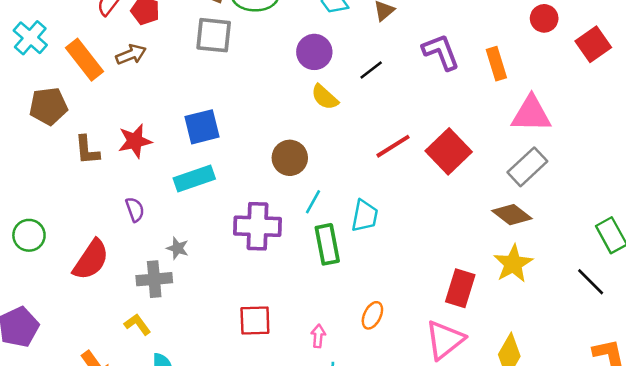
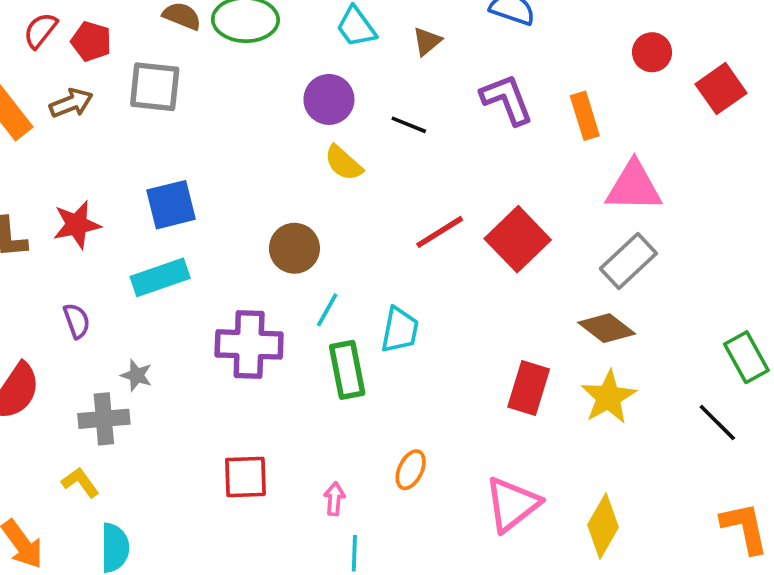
gray square: (214, 35) -> (155, 87), moved
black line: (371, 70) -> (409, 125), turned 60
red rectangle: (460, 288) -> (529, 388), moved

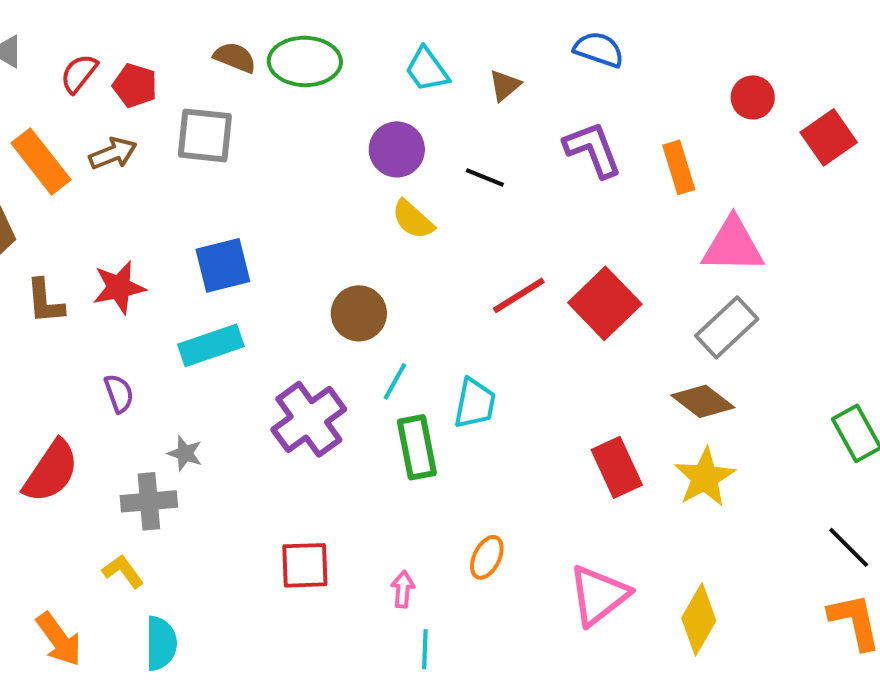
purple cross: (249, 344) -> (309, 419), turned -38
red rectangle: (529, 388) -> (617, 467), turned -42
black line: (717, 422) -> (849, 547), moved

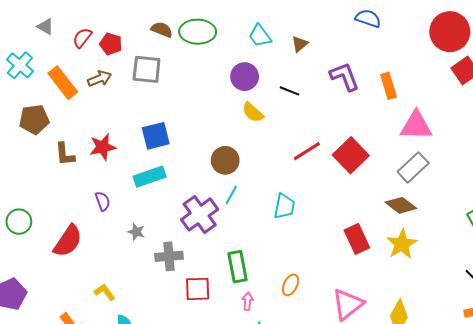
blue semicircle: (599, 49) -> (368, 18), moved
red circle: (753, 97) -> (450, 32), moved, size x1.8
cyan line: (395, 381) -> (231, 195), moved
green rectangle: (417, 447) -> (237, 267), moved
gray cross: (149, 501) -> (169, 256), moved

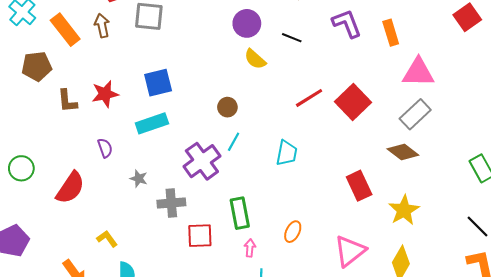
brown arrow: (100, 79) -> (102, 25), turned -80
brown circle: (225, 160) -> (227, 107), size x0.7
yellow star: (402, 244) -> (404, 210), moved

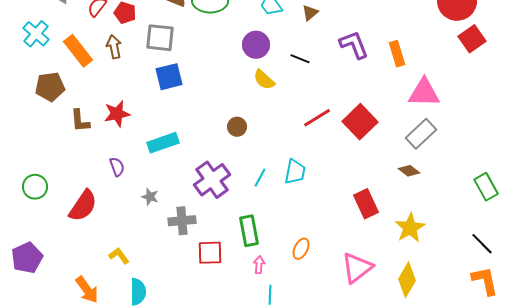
blue square: (158, 83) -> (169, 77), moved
cyan line: (234, 142) -> (260, 178), moved
brown diamond: (403, 152) -> (409, 171), size x0.7

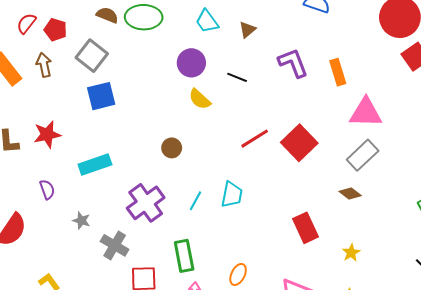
gray square: (160, 38) -> (92, 56), turned 32
gray cross: (182, 221) -> (115, 245), turned 36
yellow star: (410, 228) -> (351, 253), size x0.6

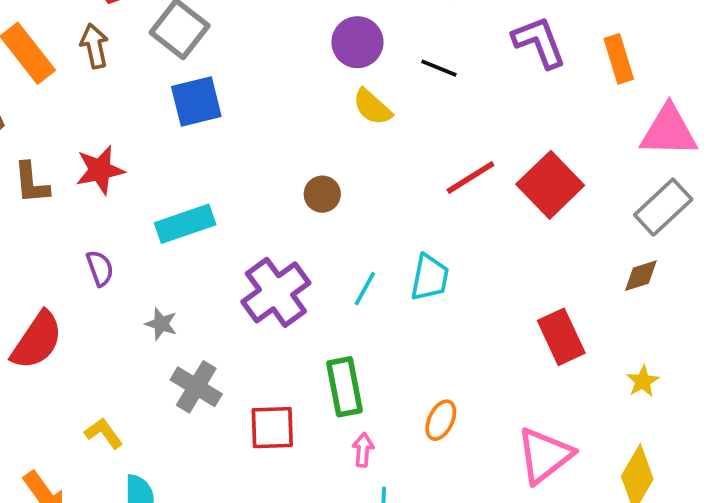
brown diamond: (350, 194) -> (641, 276), turned -55
gray cross: (115, 245) -> (196, 387), moved

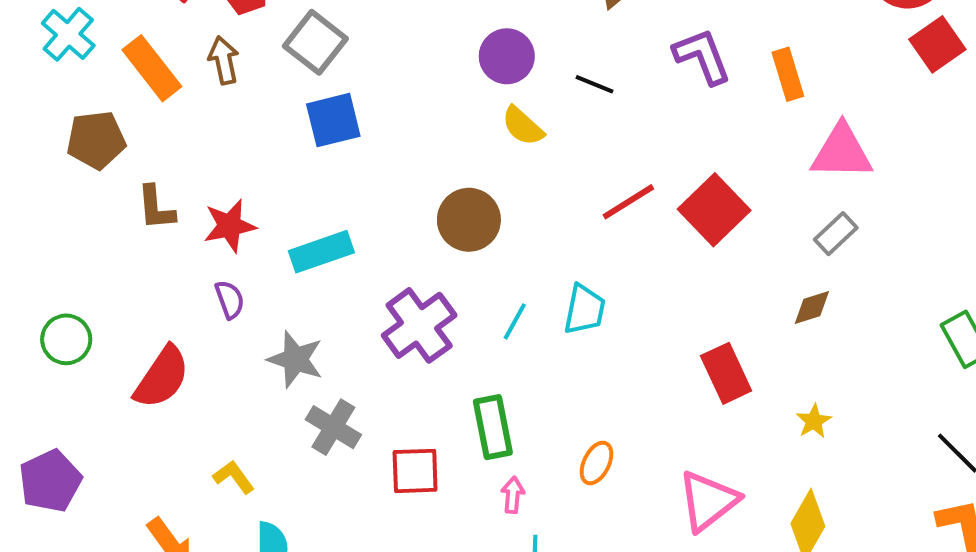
red star: (100, 170) -> (230, 226), moved
brown circle: (322, 194) -> (469, 220), size x1.6
gray rectangle: (663, 207) -> (836, 234), size x0.7
gray star: (161, 324) -> (295, 359), size x1.6

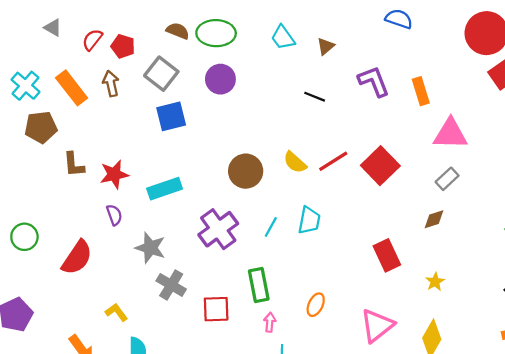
cyan cross: (68, 34) -> (26, 86), moved
purple circle: (507, 56) -> (220, 79), moved
yellow semicircle: (523, 126) -> (295, 162), moved

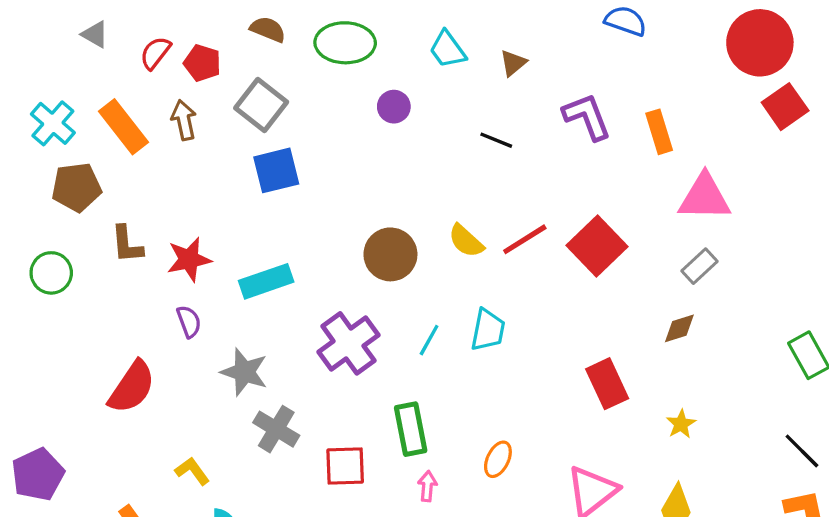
brown semicircle: (178, 31) -> (268, 29), moved
purple circle: (220, 79) -> (394, 107), moved, size x0.7
green circle: (24, 237) -> (51, 273), moved

